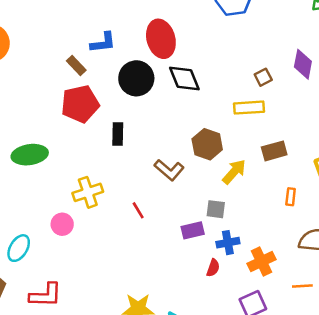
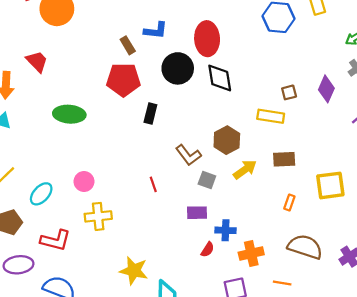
yellow cross: (88, 192) -> (98, 216), moved
gray square: (216, 209) -> (207, 180), moved

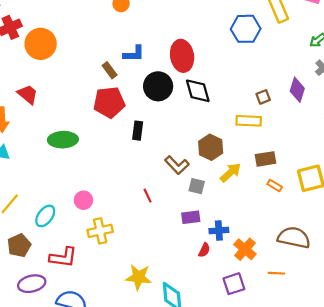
orange rectangle: (289, 203) -> (275, 185), moved, turned -72
orange cross: (251, 253) -> (245, 249), turned -30

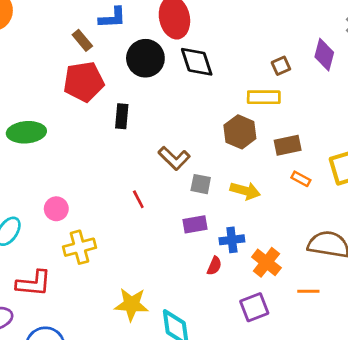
brown hexagon: (211, 147) -> (240, 132), moved
yellow arrow: (230, 173) -> (245, 191), moved, turned 60

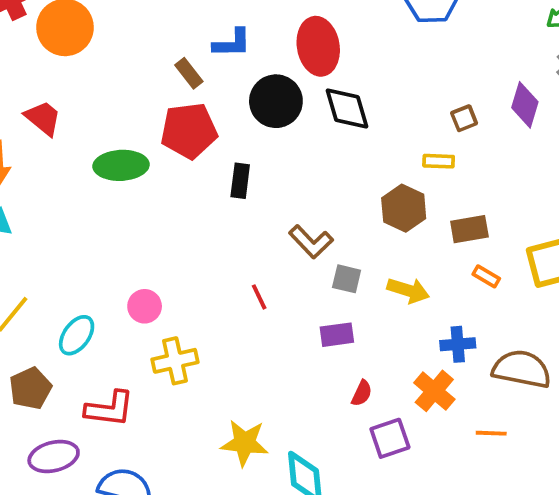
yellow rectangle: (264, 97) -> (439, 161), size x0.7
green ellipse: (26, 132) -> (121, 165), moved
blue cross: (232, 240) -> (458, 344), moved
purple square: (254, 307) -> (390, 438), moved

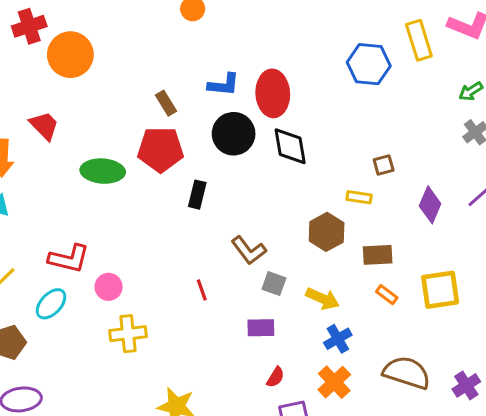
blue L-shape: (232, 43) -> (224, 85), moved
purple diamond: (525, 105) -> (430, 205), moved
blue cross: (458, 344) -> (338, 339), moved, turned -32
red L-shape: (110, 409) -> (69, 259), moved

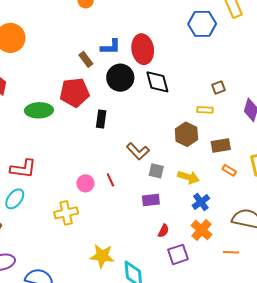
brown rectangle: (166, 103) -> (86, 59), moved
pink circle: (109, 287) -> (85, 183), moved

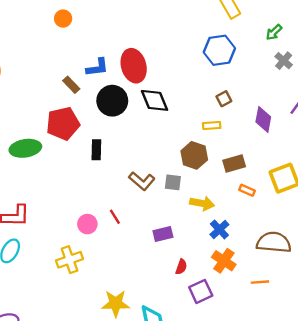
blue hexagon: (202, 24) -> (219, 50), moved
gray square: (156, 171) -> (173, 182), moved

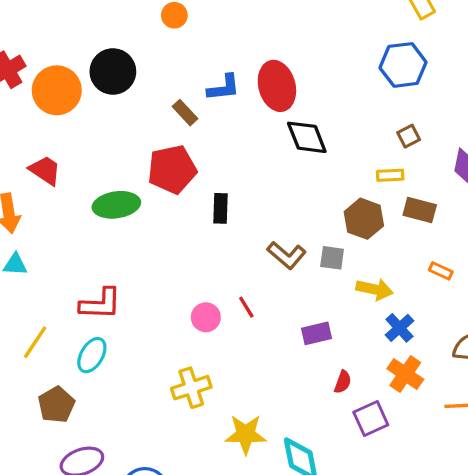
black circle: (112, 101) -> (113, 72), moved
brown rectangle: (234, 163) -> (420, 210), moved, turned 30
yellow cross: (70, 260) -> (191, 388), moved

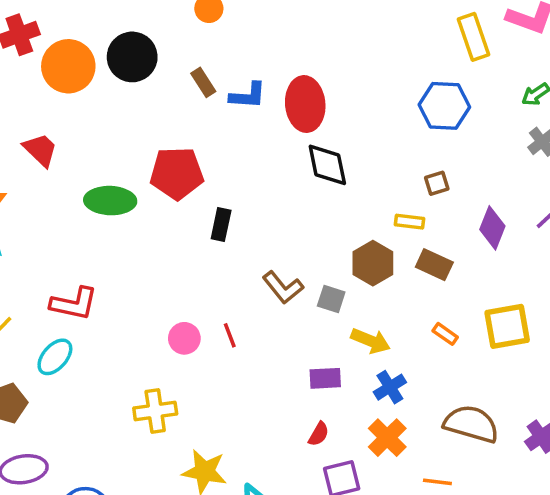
brown rectangle: (185, 113) -> (203, 82), moved
purple rectangle: (317, 333) -> (325, 378), moved

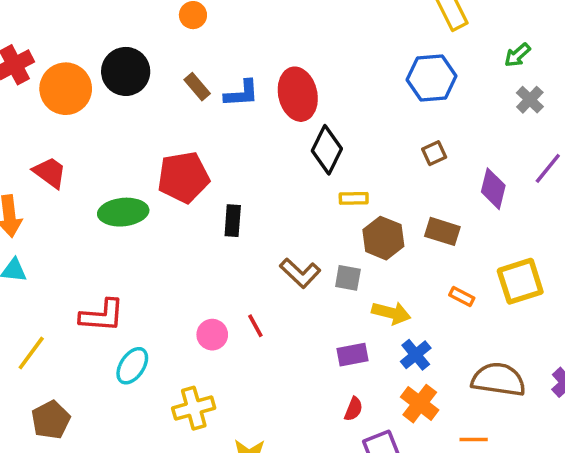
black diamond: (327, 165) -> (327, 150), turned 45
yellow rectangle: (409, 222) -> (354, 198), moved
cyan ellipse: (55, 357) -> (132, 366), moved

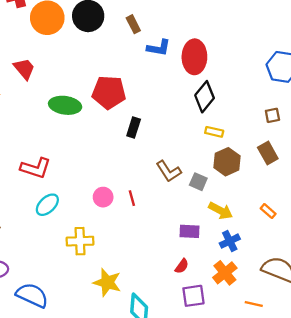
brown rectangle: (197, 87) -> (133, 24), moved
brown rectangle: (442, 231) -> (268, 153), moved, turned 30

